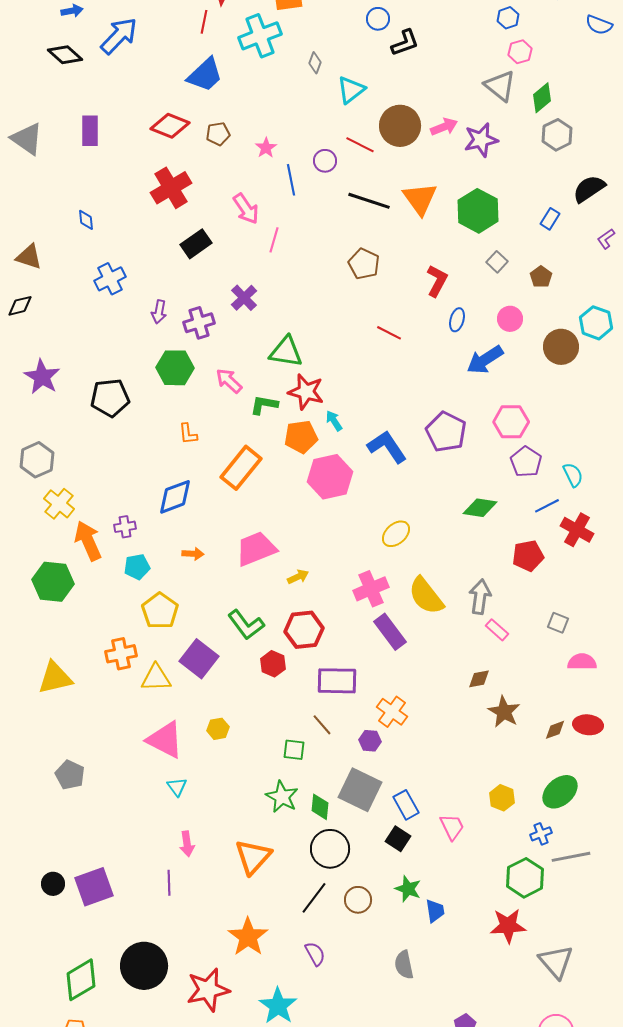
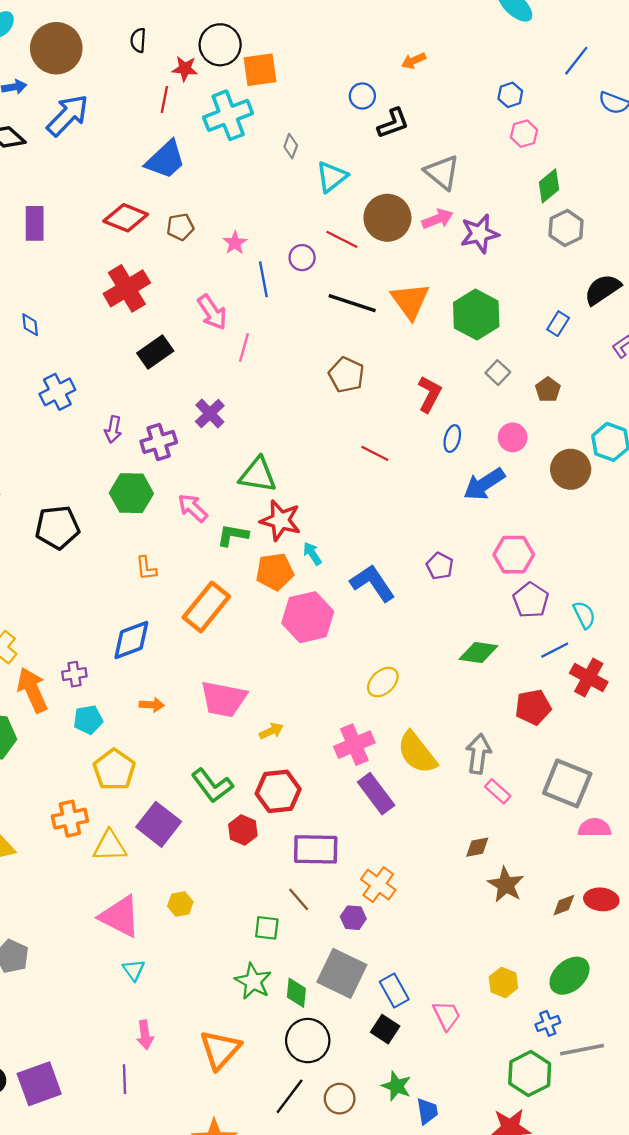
gray triangle: (500, 86) -> (442, 172), moved
purple pentagon: (446, 432) -> (440, 566), size x0.6
pink trapezoid: (256, 549) -> (224, 699), turned -147
gray square: (558, 623) -> (567, 783), size x2.0

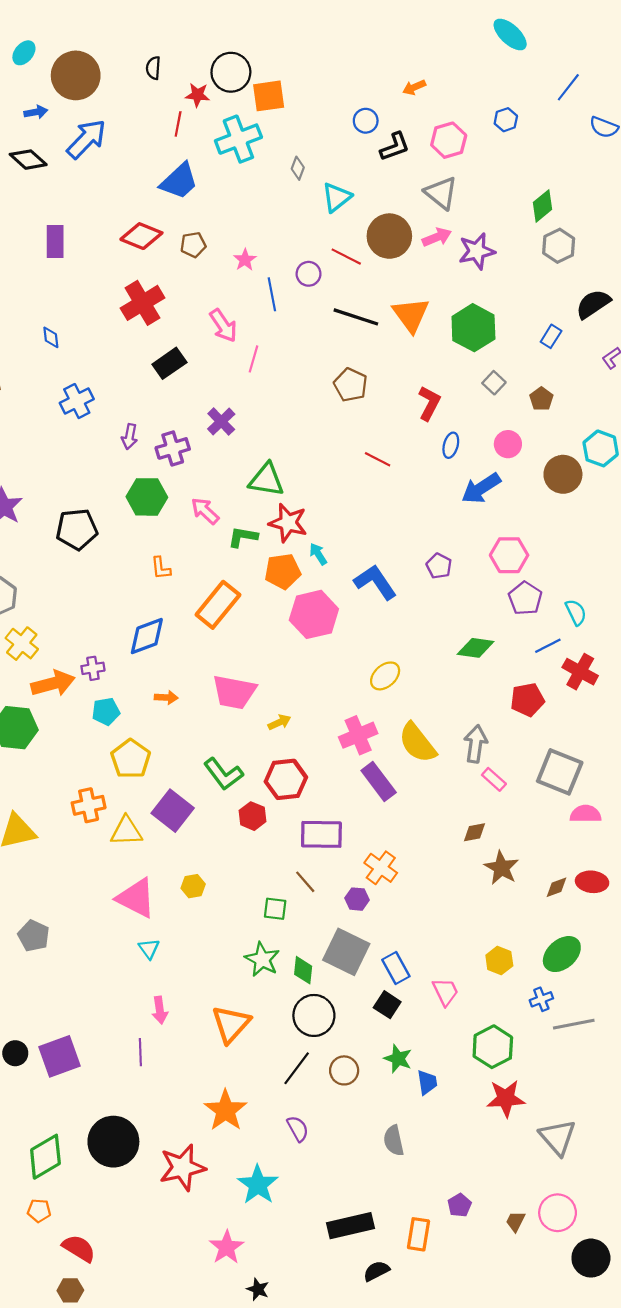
pink hexagon: (524, 134) -> (449, 140), moved, size x1.4
orange arrow: (32, 690) -> (53, 683), turned 99
green hexagon: (530, 1074) -> (493, 1047), moved

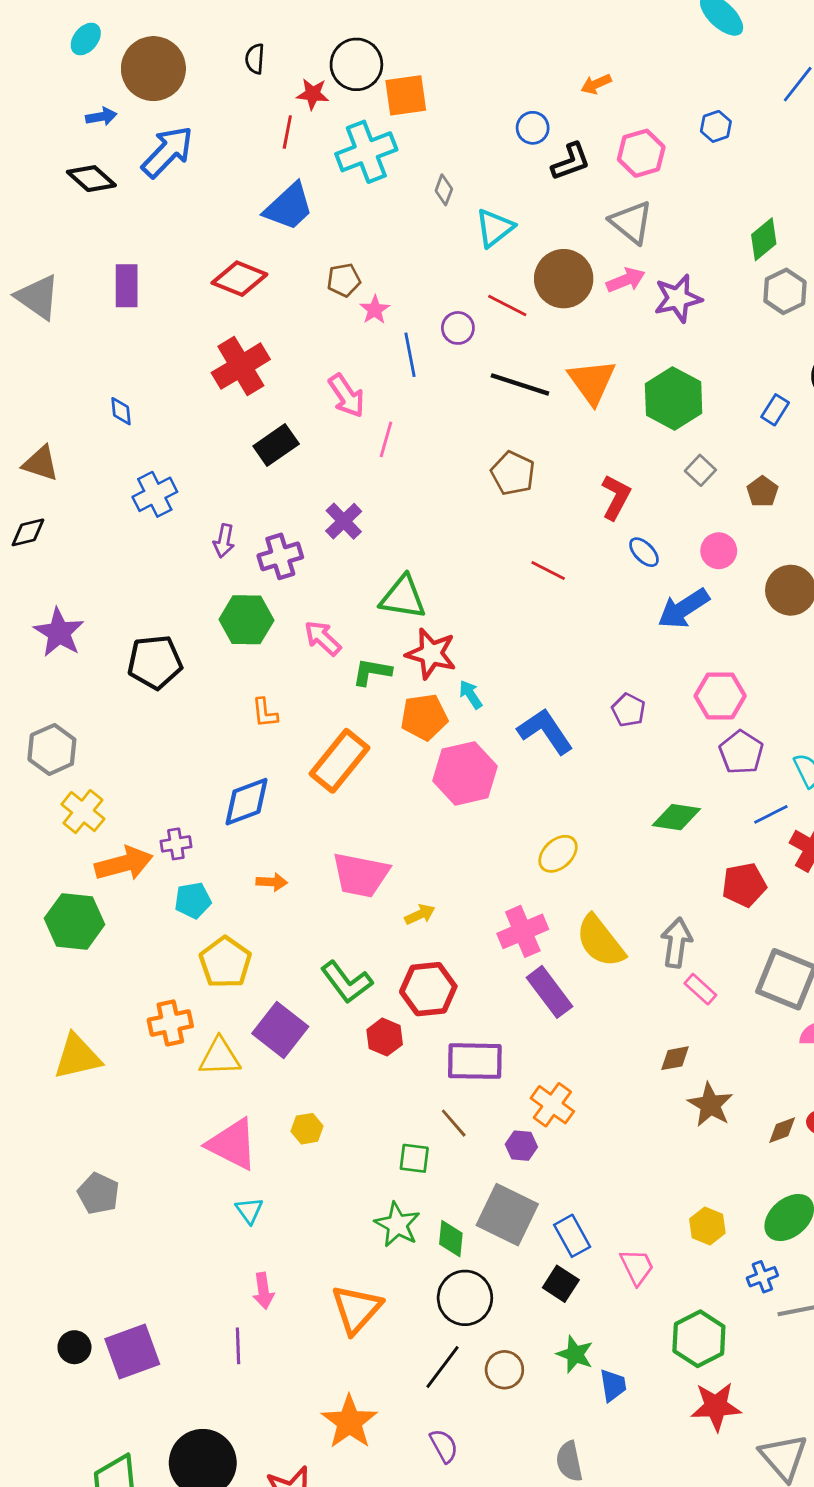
brown pentagon: (193, 245) -> (344, 280), moved
blue ellipse: (451, 445) -> (644, 552), turned -60

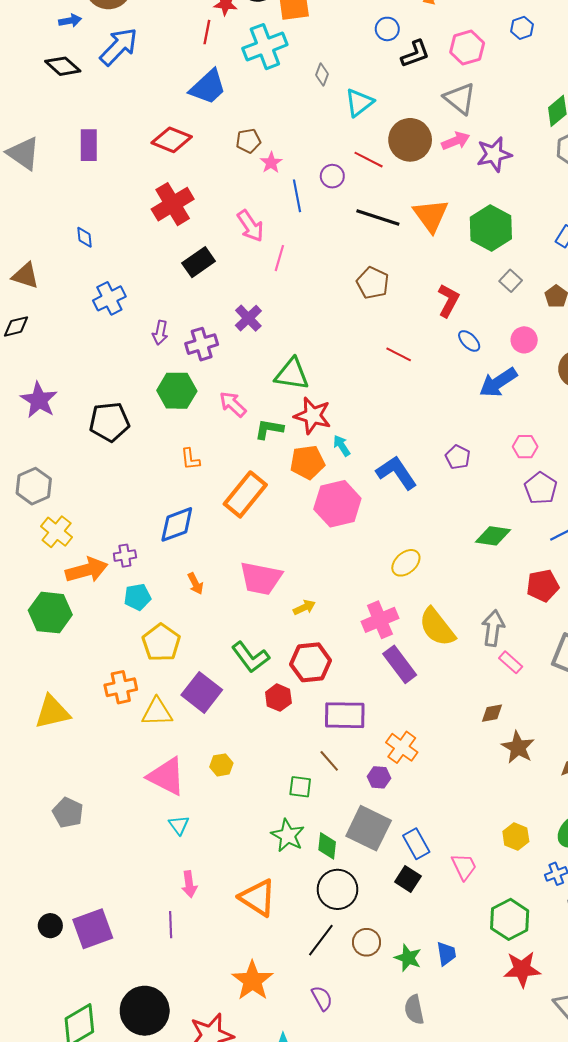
pink hexagon: (720, 696) -> (525, 447), size x0.7
orange arrow: (272, 882) -> (195, 584), turned 60
orange triangle: (356, 1309) -> (258, 898), turned -39
green star: (575, 1354) -> (408, 958), moved

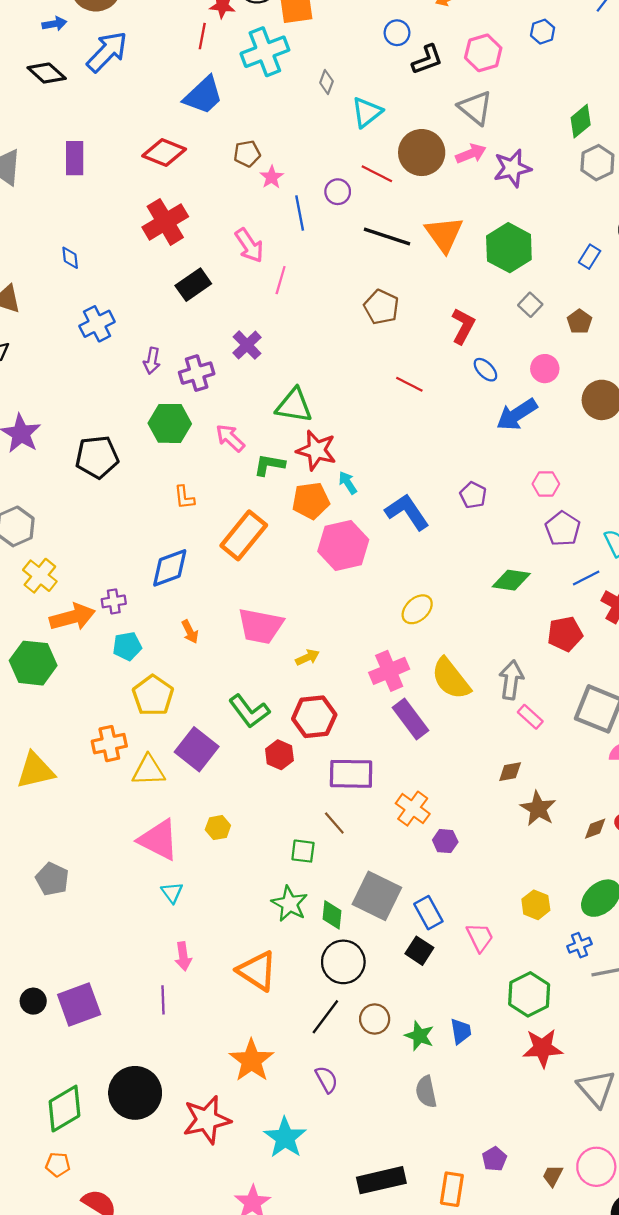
purple hexagon: (379, 777) -> (445, 841), moved

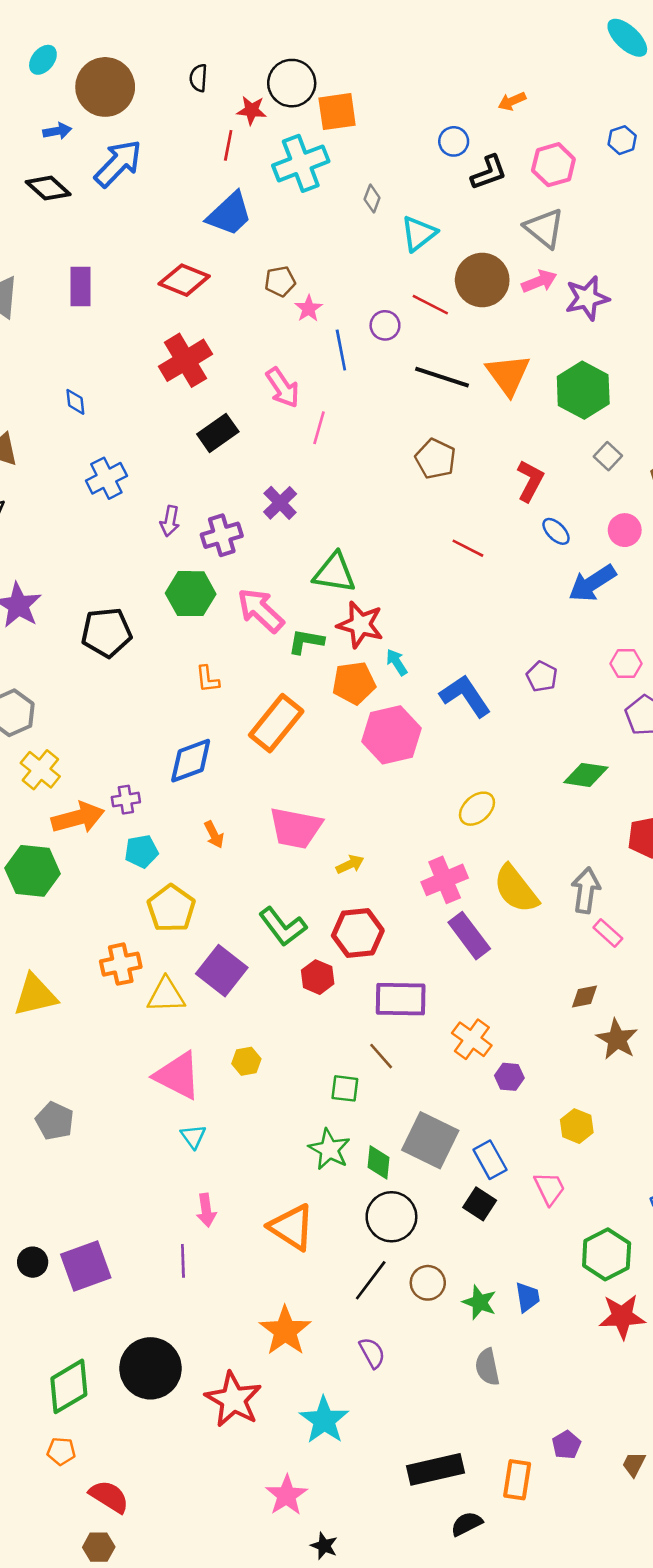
pink arrow: (230, 438) -> (261, 610), size x1.4
yellow hexagon: (536, 905) -> (577, 1126), moved
red star: (207, 1120) -> (233, 1399), turned -30

